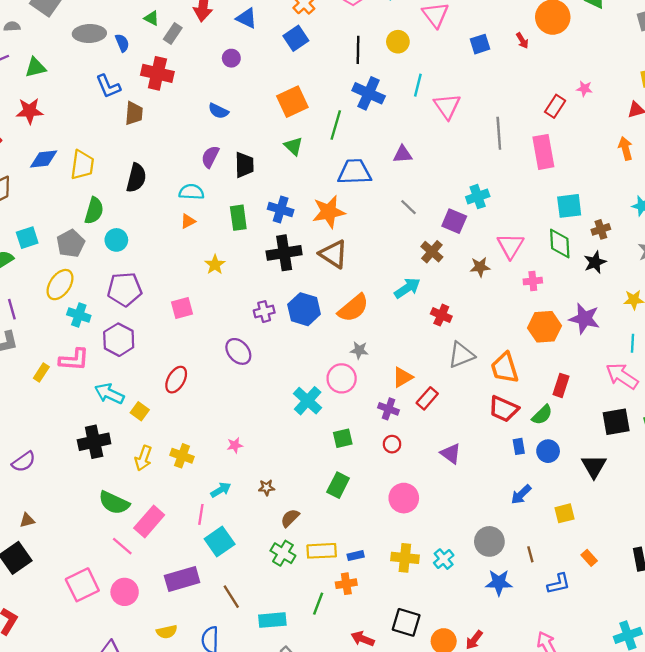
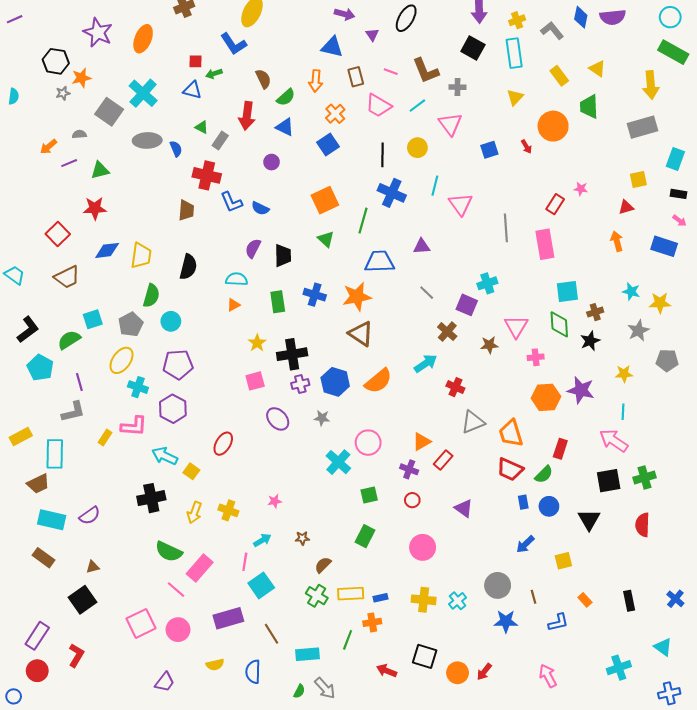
blue L-shape: (108, 86) -> (231, 202), moved
black cross: (284, 253) -> (292, 354), moved
pink square: (182, 308) -> (255, 381), moved
gray star: (359, 350) -> (322, 418), moved

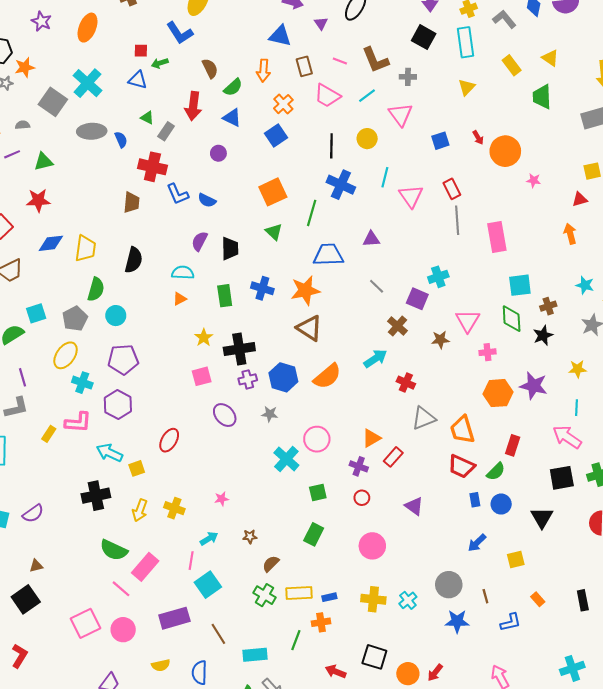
purple star: (98, 33) -> (41, 21), size x0.7
orange circle: (553, 126) -> (505, 151), moved
red rectangle: (555, 204) -> (452, 189), moved, turned -60
yellow square: (191, 471) -> (137, 468), turned 35

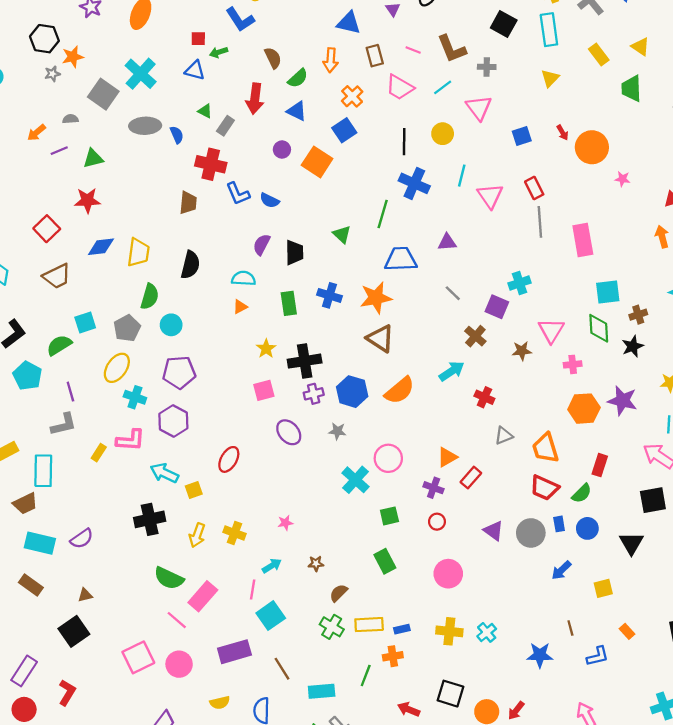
orange square: (273, 192) -> (317, 162), moved, turned -32
gray triangle: (424, 418) -> (504, 436), size x0.7
green rectangle: (314, 534) -> (385, 561), turned -55
gray circle: (449, 585) -> (531, 533), moved

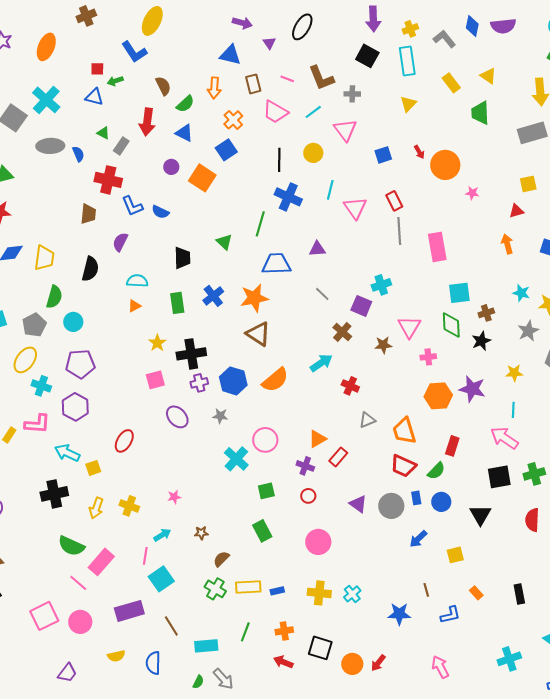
purple semicircle: (262, 245) -> (120, 242), moved
blue cross: (329, 295) -> (213, 296), turned 35
orange cross: (393, 656) -> (284, 631), moved

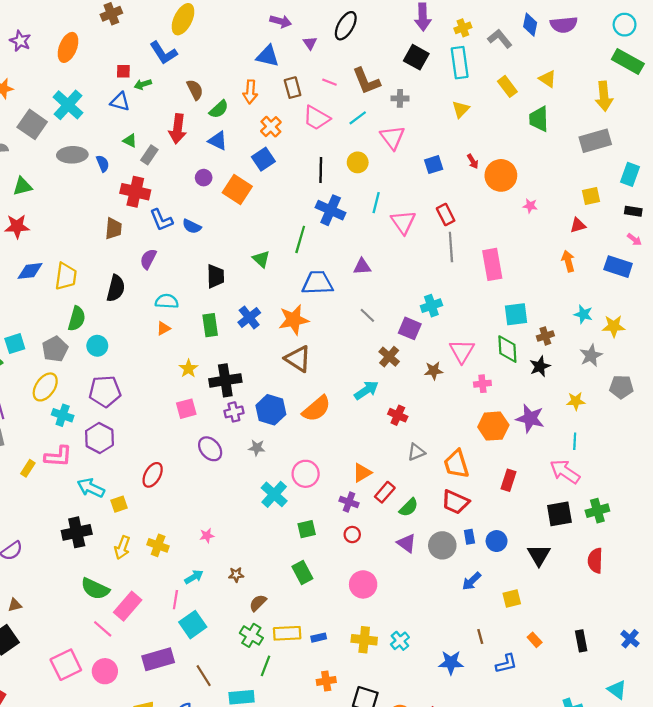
green semicircle: (436, 471) -> (409, 507), moved
green line: (245, 632) -> (265, 666), moved

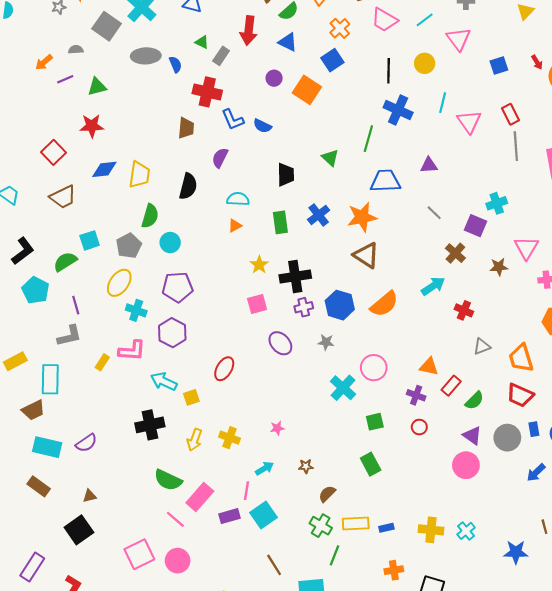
orange triangle: (362, 473) -> (429, 367), turned 42
pink circle: (363, 584) -> (466, 465), moved
purple rectangle: (158, 659) -> (230, 516), moved, size x0.7

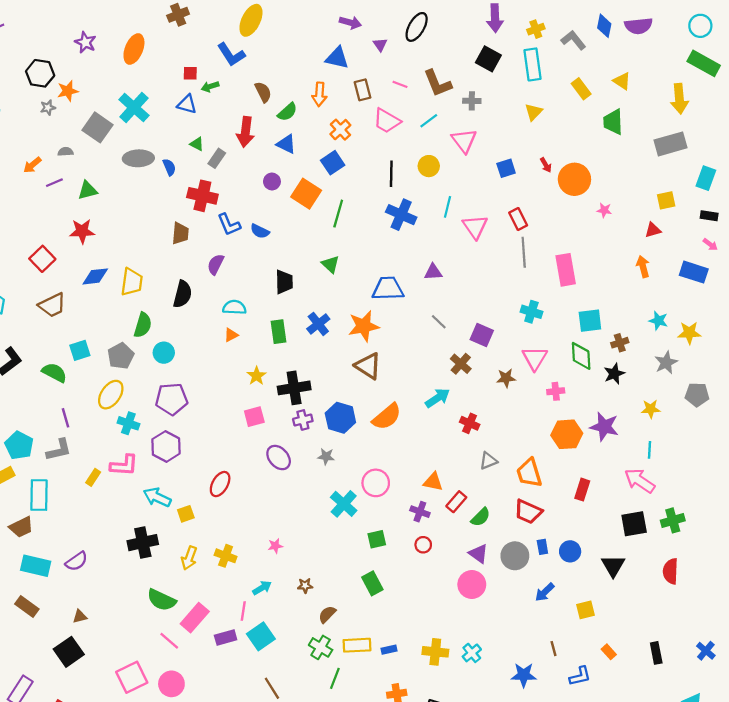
green line: (368, 139) -> (338, 214), moved
cyan cross: (497, 203) -> (531, 312), moved, turned 36
green semicircle: (65, 262) -> (54, 373), turned 60
cyan pentagon: (35, 290) -> (19, 445), moved

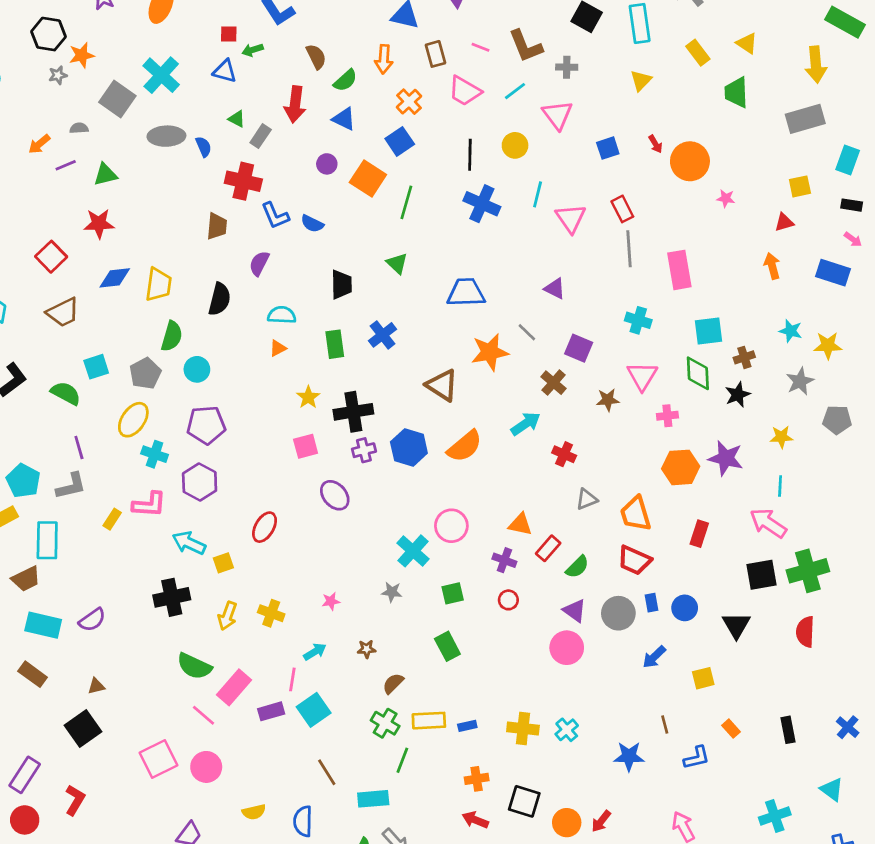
purple triangle: (433, 272) -> (555, 289), moved, turned 30
orange star: (364, 326) -> (490, 352), moved
gray star: (326, 456) -> (392, 592), moved
green cross: (673, 520) -> (808, 571), size x1.4

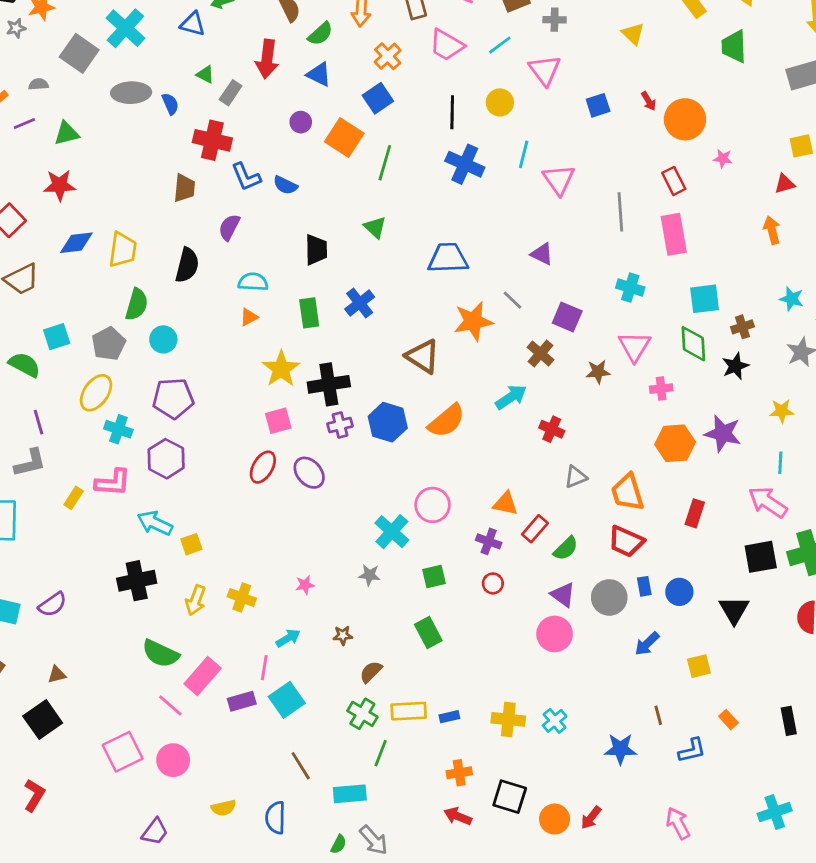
yellow triangle: (641, 80) -> (633, 34), turned -30
red rectangle: (622, 209) -> (674, 181), moved
yellow star: (308, 397) -> (281, 369), size x1.5
red ellipse: (265, 527) -> (263, 467), moved

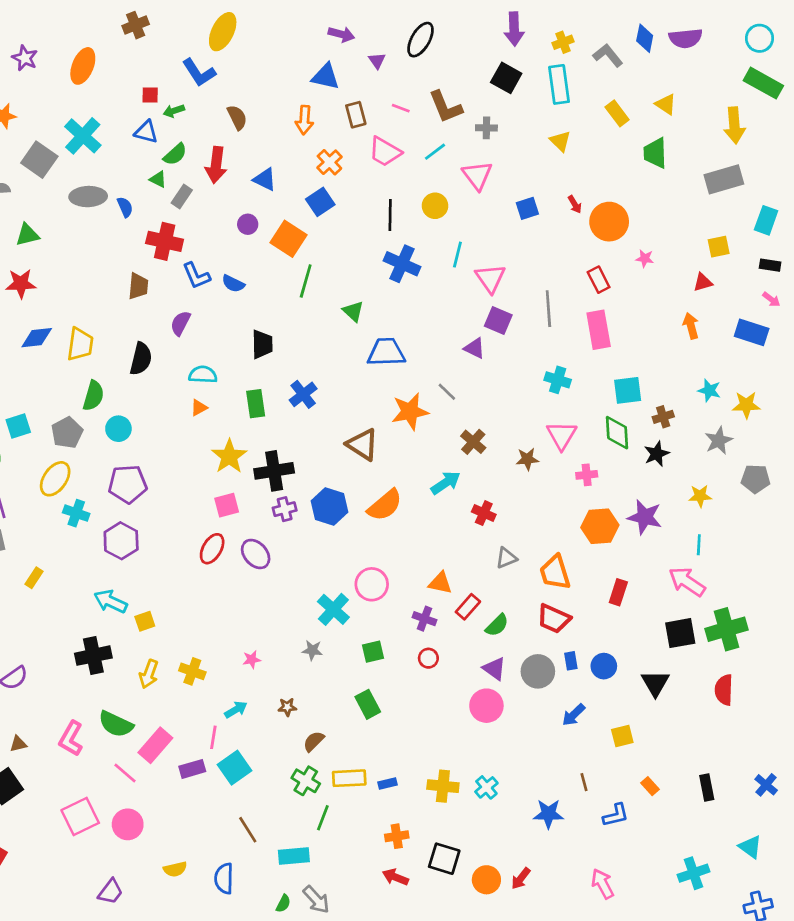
green semicircle: (320, 34) -> (175, 154), moved
green line: (385, 163) -> (306, 281), moved
green triangle: (375, 227) -> (353, 311), moved
purple square: (567, 317) -> (498, 321), moved
pink L-shape: (113, 482) -> (71, 739), moved, turned 116

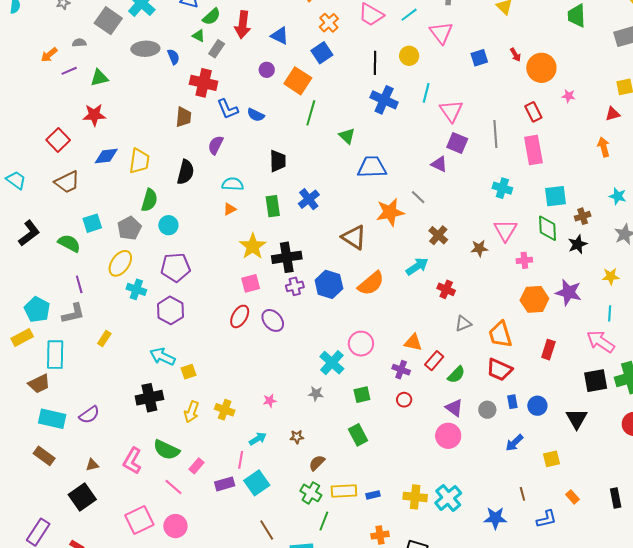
gray circle: (538, 671) -> (487, 410), size x0.7
pink rectangle: (155, 745) -> (197, 466), size x0.6
cyan cross: (486, 787) -> (448, 498), size x1.5

